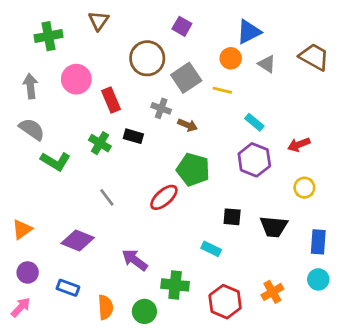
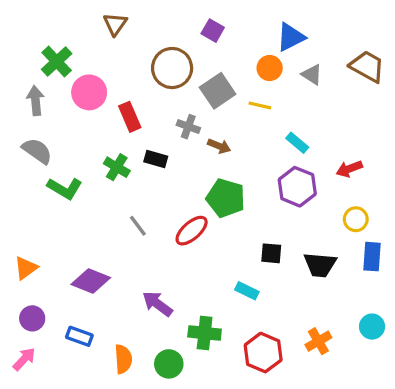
green cross: (48, 36) -> (57, 62), moved, turned -32
gray line: (107, 197) -> (138, 226), moved
blue rectangle: (318, 242) -> (372, 257), moved

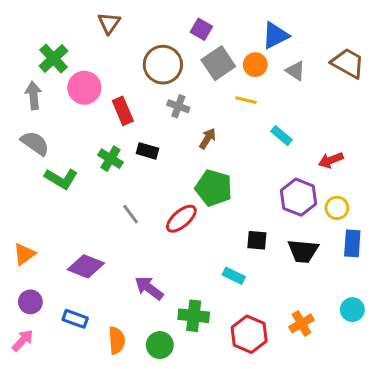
gray square: (218, 91) -> (218, 63), moved
gray cross: (188, 127) -> (178, 106), moved
brown arrow: (219, 146) -> (208, 139), turned -80
purple hexagon: (297, 187) -> (298, 197), moved

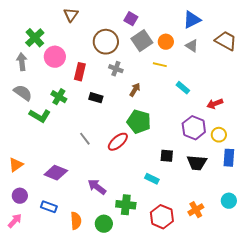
blue triangle: (275, 35) -> (192, 20), moved
red rectangle: (123, 111) -> (80, 72), turned 36
green cross: (110, 159) -> (59, 97), moved

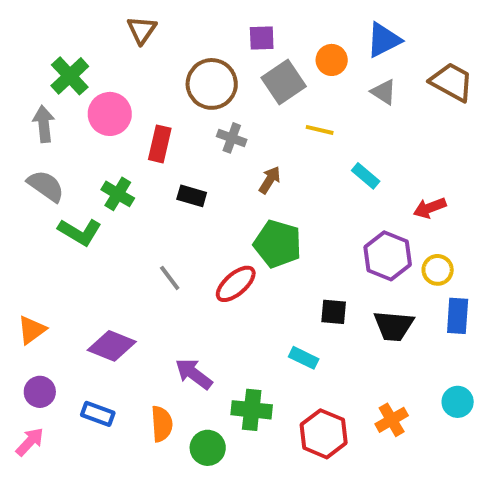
purple square: (131, 19) -> (262, 38), turned -32
orange circle: (166, 42) -> (332, 60), moved
orange semicircle: (76, 221) -> (162, 424), moved

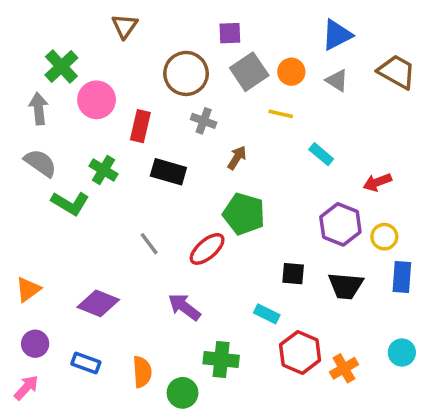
orange circle: (332, 60) -> (291, 72), moved
black rectangle: (192, 196) -> (168, 172), size x1.4
purple arrow: (194, 374) -> (184, 307), moved
red hexagon: (324, 434) -> (300, 352), moved

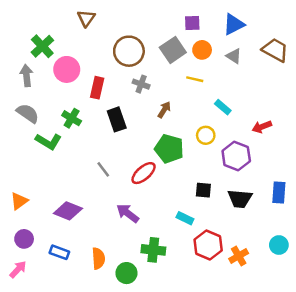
purple square: (230, 33) -> (192, 23), moved
black rectangle: (168, 172) -> (117, 119), turned 55
yellow circle: (384, 237) -> (206, 135), moved

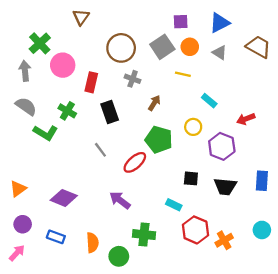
gray line: (103, 169) -> (100, 150), moved

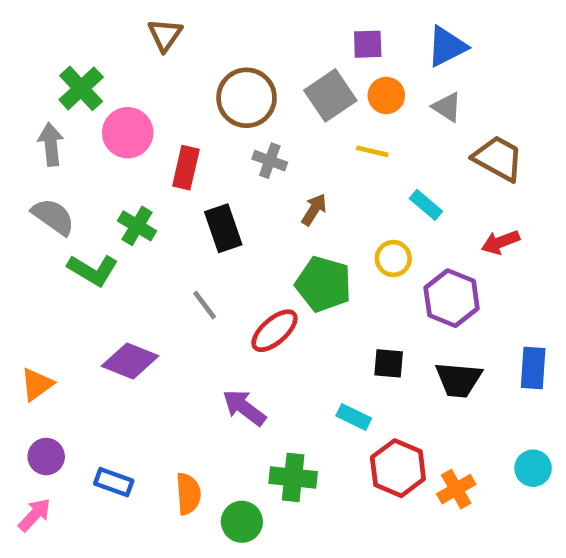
brown trapezoid: (258, 47) -> (498, 158), moved
purple diamond: (64, 198) -> (130, 361), moved

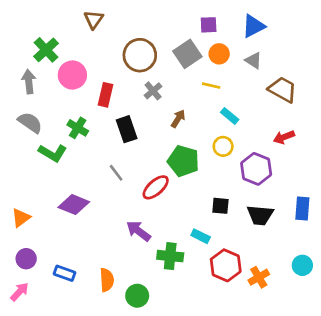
gray cross: (270, 161) -> (153, 91), turned 30
cyan rectangle: (426, 205) -> (230, 116), moved
green cross: (293, 477) -> (170, 256), moved

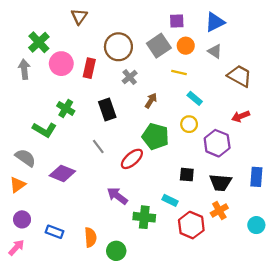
red rectangle: (105, 95) -> (89, 68), moved
gray semicircle: (30, 123) -> (25, 158), moved
orange cross: (259, 277) -> (219, 210), moved

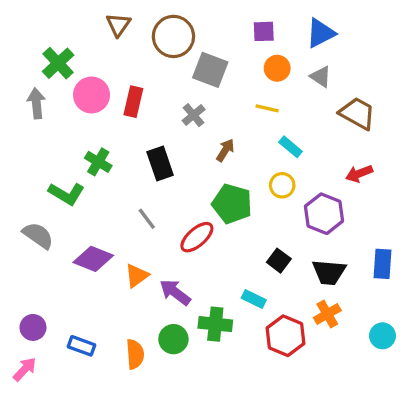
gray square: (159, 46) -> (210, 70), moved, turned -35
brown circle: (118, 47) -> (173, 36), moved
black square: (187, 175) -> (279, 261), turned 32
orange triangle: (18, 185) -> (137, 276), moved
green circle: (116, 251) -> (173, 339), moved

